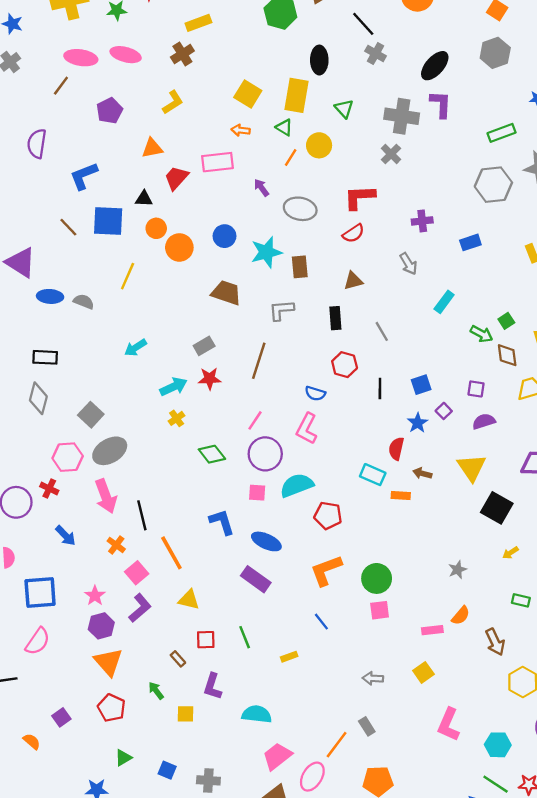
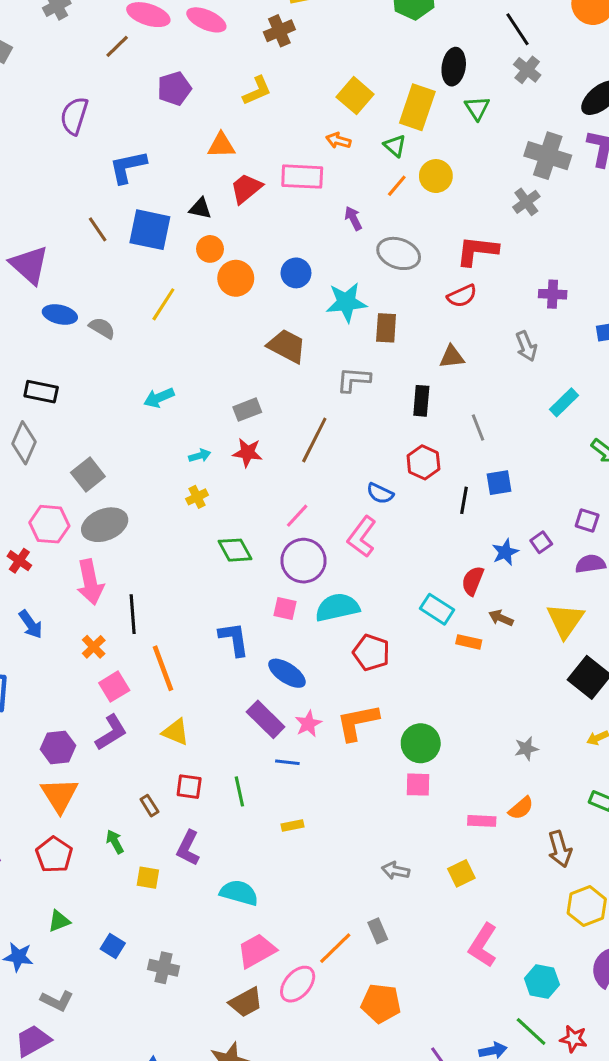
green triangle: (344, 109) -> (477, 108), moved
blue square: (421, 385) -> (499, 483), moved
cyan arrow: (174, 387) -> (200, 456), size x0.6
pink star: (95, 596) -> (308, 724), moved
blue line: (321, 622) -> (287, 762), moved, turned -54

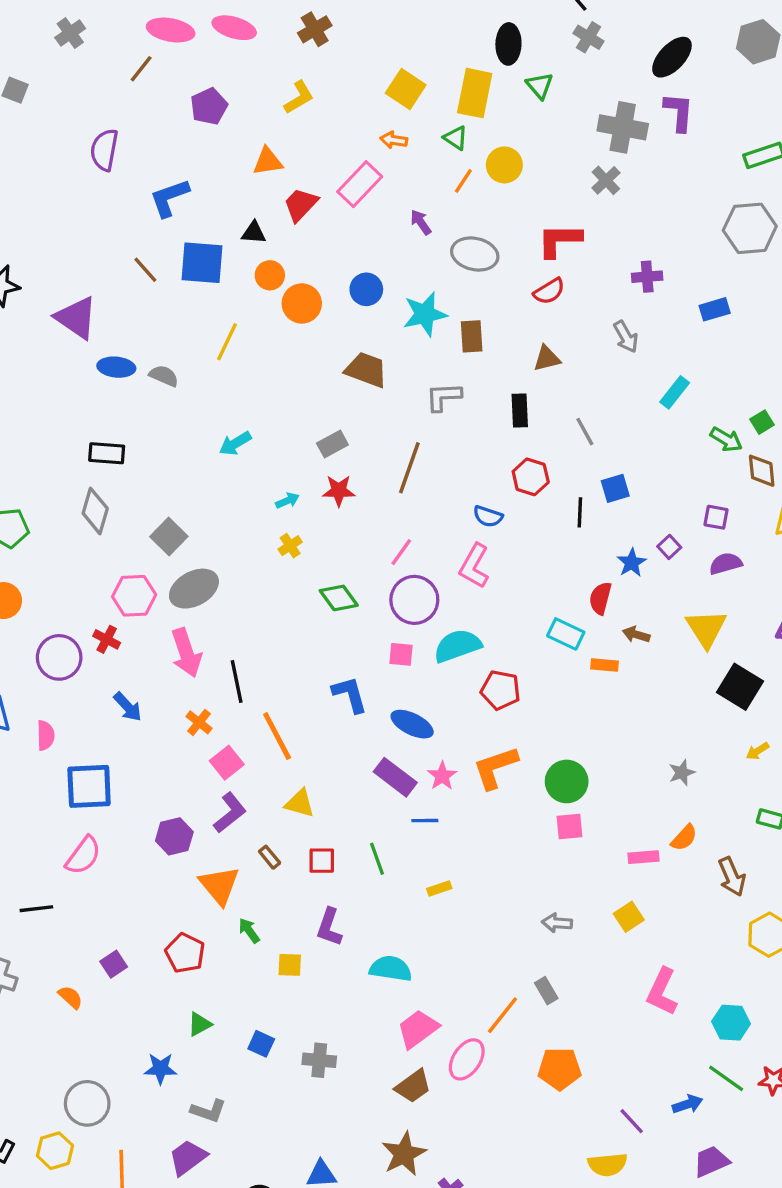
pink rectangle: (302, 177) -> (360, 184), turned -42
orange triangle: (60, 795) -> (219, 885), moved
brown rectangle: (149, 806) -> (270, 857), moved

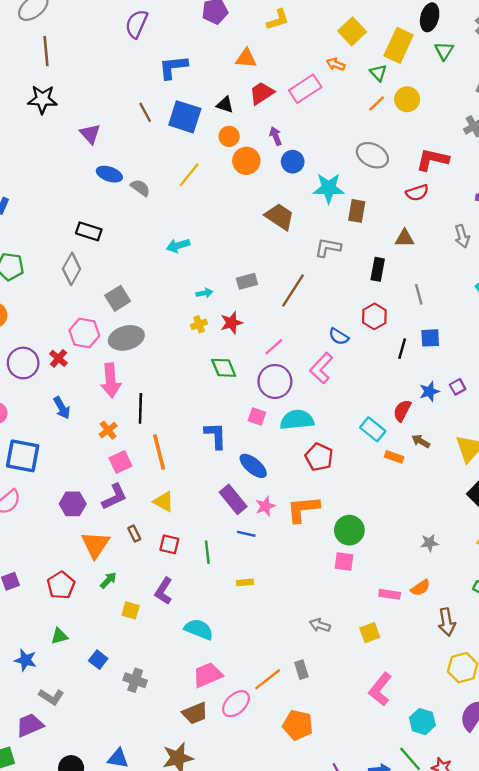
purple arrow: (421, 222) -> (276, 136), moved
purple triangle: (76, 318) -> (90, 134), size x0.7
gray rectangle: (332, 444) -> (247, 281), moved
red star: (339, 491) -> (231, 323), moved, turned -30
green arrow: (249, 931) -> (108, 580), turned 66

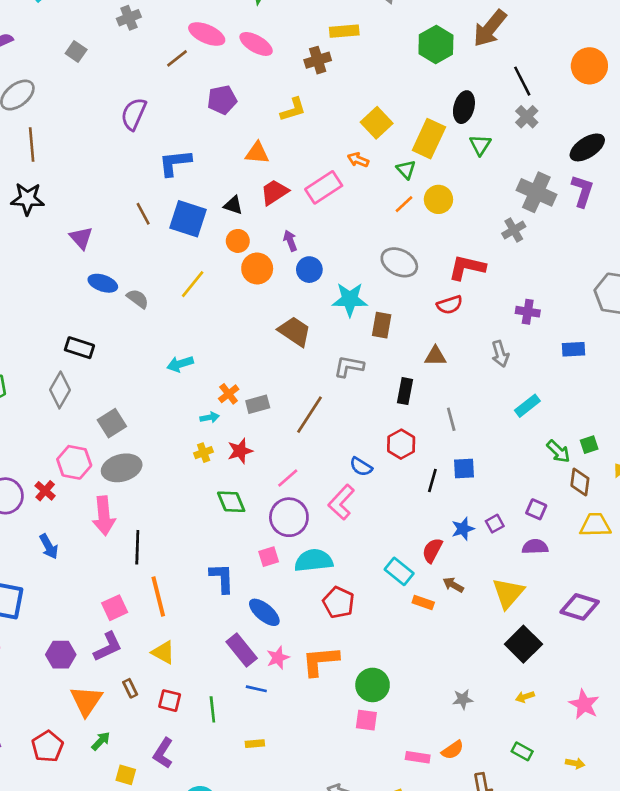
pink square: (257, 416) -> (269, 557), turned -36
orange cross: (108, 430) -> (229, 394), moved

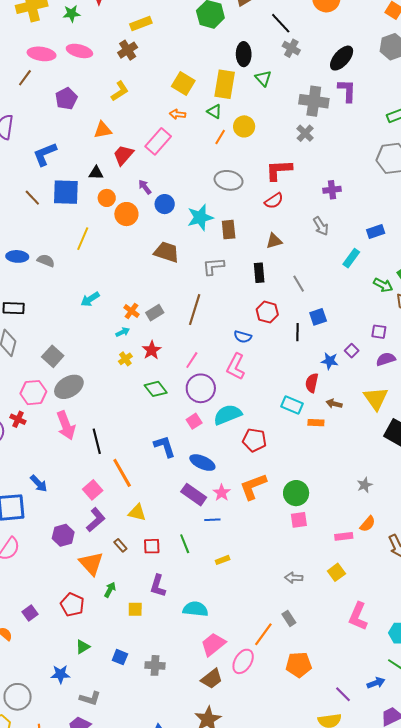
blue rectangle: (574, 349) -> (376, 232), moved
blue star: (463, 529) -> (330, 361), turned -30
blue arrow: (49, 546) -> (39, 483), moved

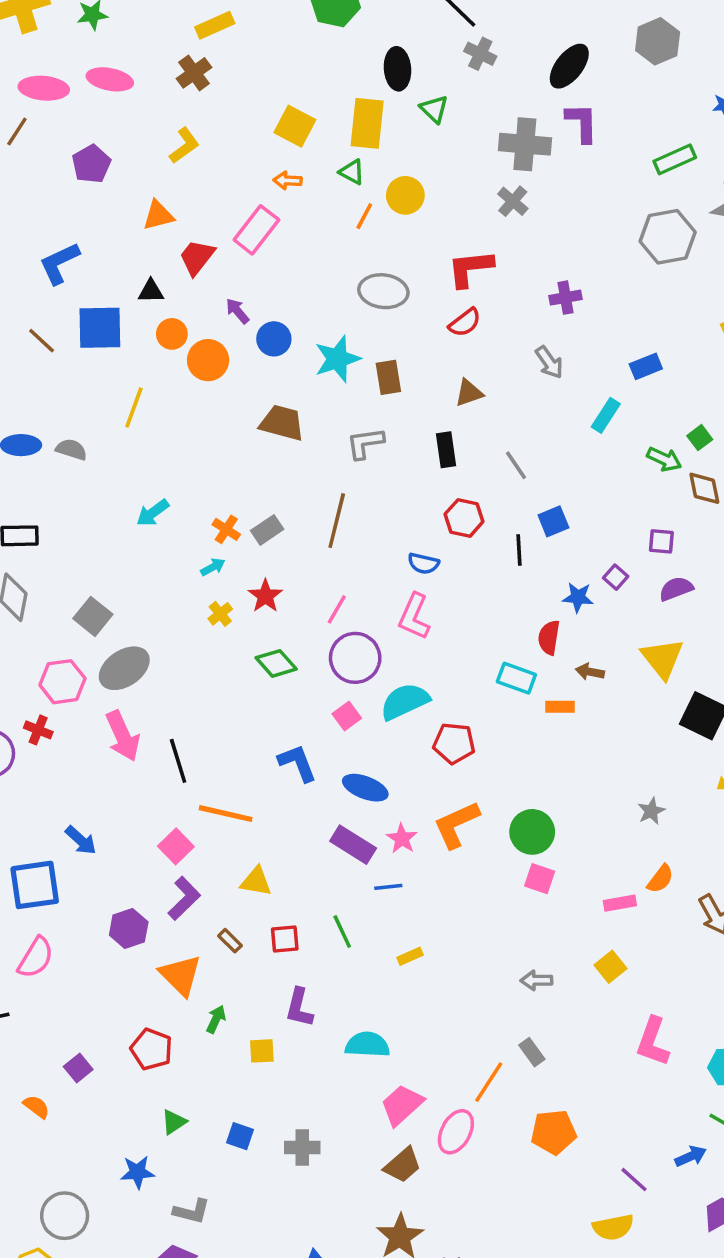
orange line: (122, 473) -> (226, 814), turned -44
pink square: (299, 520) -> (540, 879), turned 30

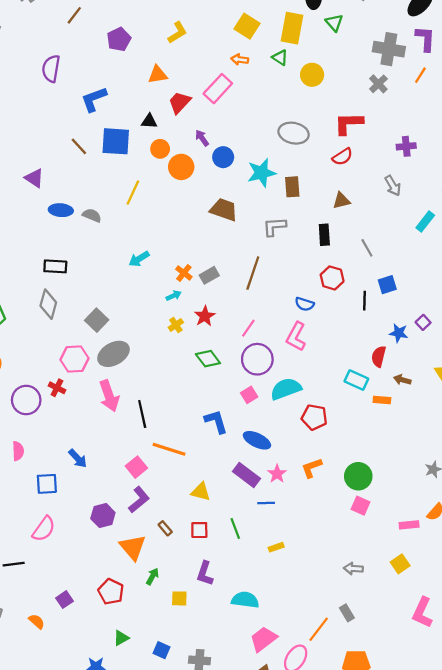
orange line: (364, 216) -> (420, 75), moved
orange L-shape: (456, 825) -> (312, 468), size x0.7
yellow triangle: (256, 881) -> (201, 492), moved
blue square: (35, 885) -> (47, 484), size x0.7

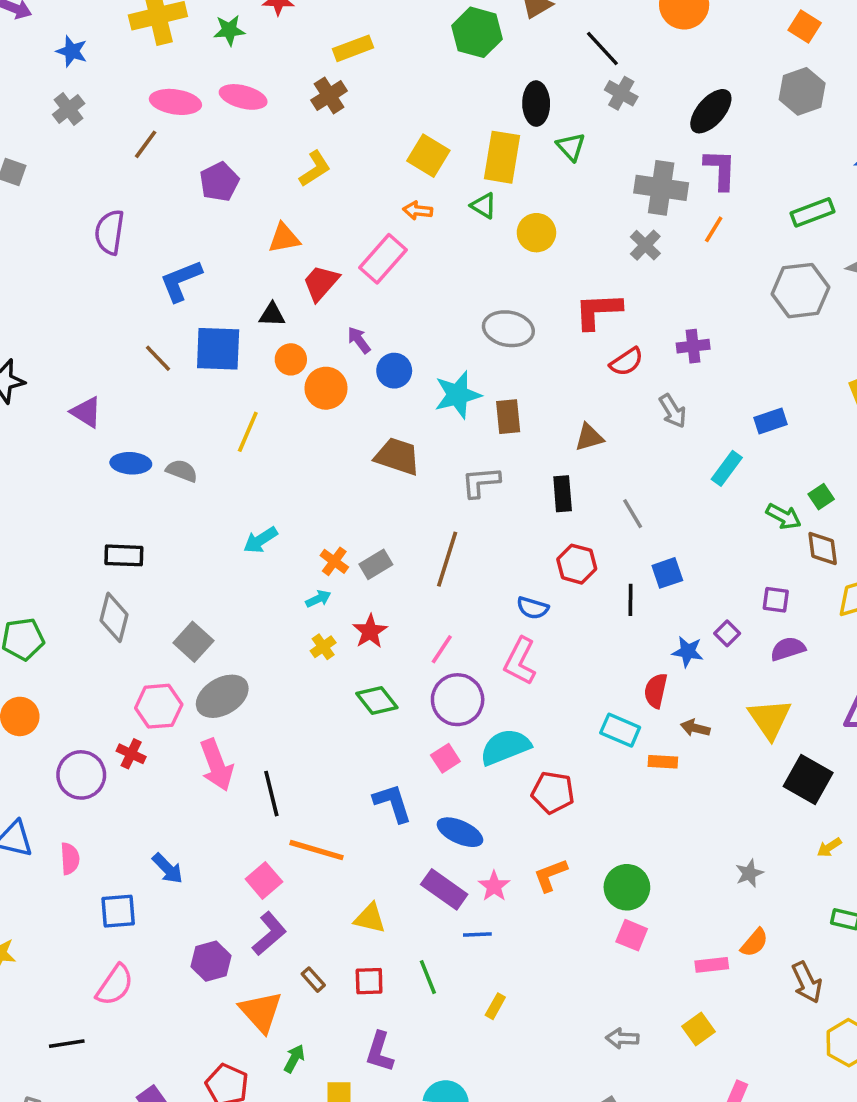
red semicircle: (342, 157) -> (626, 362), moved
yellow rectangle: (276, 547) -> (495, 1006), turned -40

